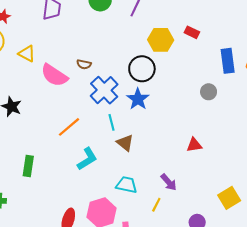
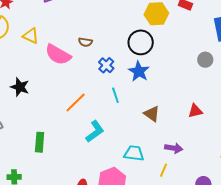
blue cross: (104, 90) -> (106, 65), size x0.6
brown triangle: (125, 143) -> (152, 114), moved
purple arrow: (169, 182) -> (174, 148), turned -36

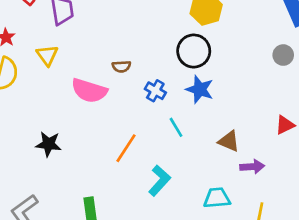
yellow triangle: (31, 36) -> (47, 55), moved, turned 42
purple arrow: (174, 148) -> (252, 167), moved

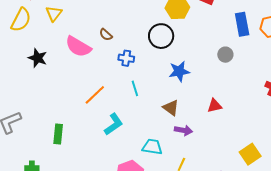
brown semicircle: (121, 67) -> (106, 35), turned 32
blue star: (200, 89) -> (179, 71), moved, turned 30
blue cross: (155, 91) -> (126, 58), turned -35
black star: (49, 144) -> (38, 58), moved

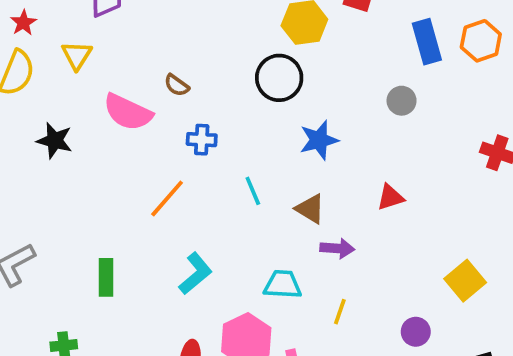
blue cross: (126, 58) -> (202, 140), moved
cyan line: (135, 88) -> (253, 191), moved
cyan L-shape: (114, 124) -> (195, 274), moved

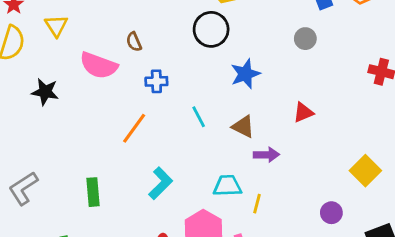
brown semicircle: (177, 85) -> (134, 42), turned 36
yellow line: (340, 312) -> (257, 204), moved

